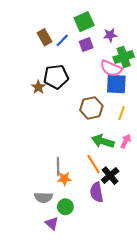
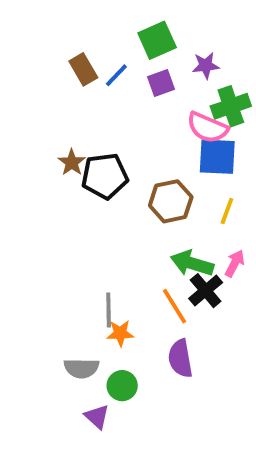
black pentagon: (56, 77) -> (105, 176), moved
black cross: (110, 176) -> (206, 291), moved

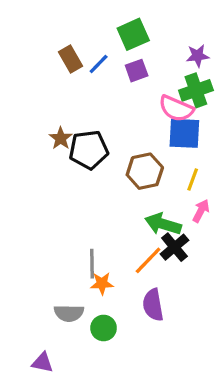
purple star: (206, 65) -> (198, 56), moved
pink arrow: (235, 263) -> (201, 211), moved
orange line: (175, 306) -> (148, 260), turned 76
purple triangle: (97, 417) -> (42, 363), moved, turned -30

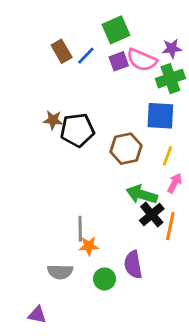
pink semicircle: (176, 109) -> (142, 60), moved
brown star: (61, 138) -> (53, 120), turned -30
orange line: (148, 260) -> (170, 226), moved, turned -32
green circle: (104, 328) -> (105, 279), moved

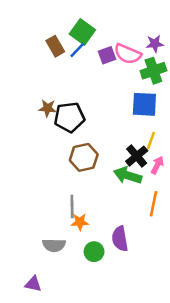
green square: (116, 30) -> (82, 32), moved, turned -30
brown hexagon: (126, 149) -> (84, 157), moved
black cross: (152, 215) -> (137, 156), moved

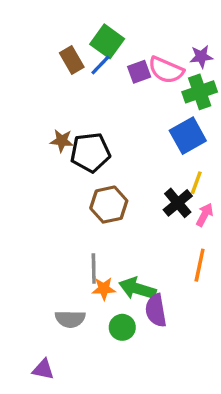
blue square: (144, 104) -> (188, 136), turned -32
green arrow: (128, 175) -> (137, 289), moved

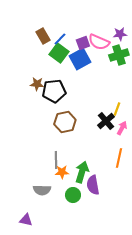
green square: (107, 41) -> (59, 53), moved
blue square: (188, 136) -> (80, 59), moved
green arrow: (137, 289) -> (82, 172), turned 90

